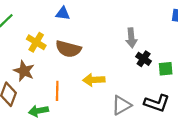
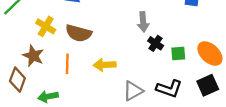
orange line: (57, 91) -> (67, 64), moved

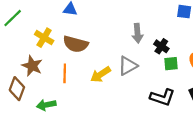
black cross: (156, 43) -> (161, 46), moved
yellow arrow: (105, 65) -> (101, 74), turned -30
gray triangle: (133, 91) -> (128, 66), moved

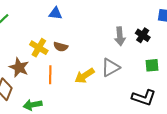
yellow cross: (44, 38) -> (39, 48), moved
brown semicircle: (76, 44) -> (61, 47), size x0.6
black cross: (161, 46) -> (143, 35), moved

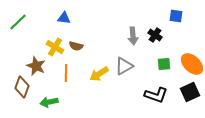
blue triangle: (55, 13) -> (64, 18), moved

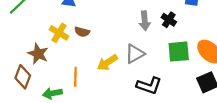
green square: (164, 64) -> (179, 52), size x1.5
orange line: (66, 73) -> (75, 77), moved
black L-shape: (156, 95) -> (149, 86), moved

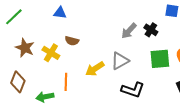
gray arrow: (145, 21) -> (129, 31), turned 48
yellow cross: (59, 33) -> (51, 53), moved
brown star: (38, 54) -> (25, 48), moved

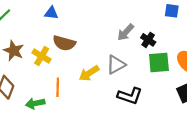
black cross: (151, 30) -> (148, 40), moved
brown semicircle: (72, 41) -> (64, 43), size x1.5

